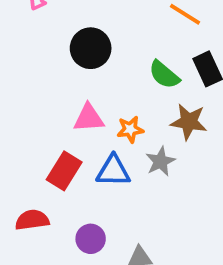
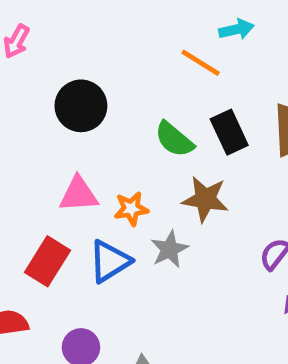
blue triangle: (113, 171) -> (110, 261), turned -33

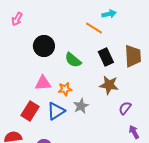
green semicircle: (174, 139) -> (73, 60), moved
brown star: (205, 199) -> (109, 85), moved

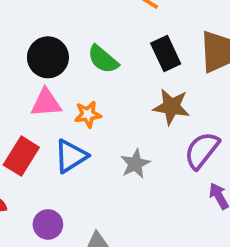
black circle: (44, 46) -> (48, 57), moved
gray star: (81, 106) -> (135, 164), moved
purple semicircle: (125, 108) -> (202, 150), size x1.5

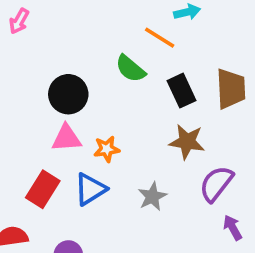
green semicircle: (103, 59) -> (130, 69), moved

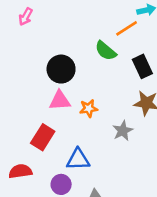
orange line: (160, 38) -> (127, 28), turned -65
blue triangle: (90, 189) -> (78, 160), moved, turned 30
gray star: (152, 196) -> (123, 131), moved

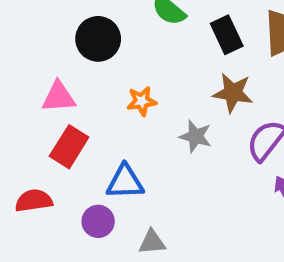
pink triangle: (60, 101) -> (59, 97), moved
gray star: (123, 131) -> (196, 136), turned -30

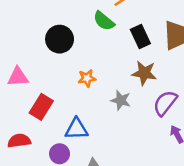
pink triangle: (59, 97) -> (18, 77), moved

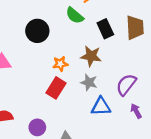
brown star: (144, 73) -> (91, 56), moved
red rectangle: (41, 107) -> (56, 88), moved
blue triangle: (76, 129) -> (101, 107), moved

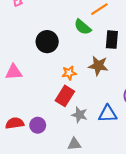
black rectangle: (105, 29) -> (112, 40), turned 30
gray star: (89, 82) -> (80, 115), moved
purple circle: (37, 127) -> (38, 125), moved

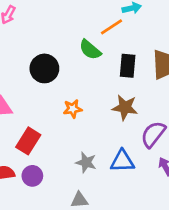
brown star: (98, 66) -> (125, 107), moved
red rectangle: (65, 96) -> (28, 141), moved

